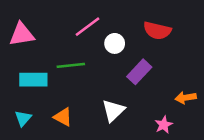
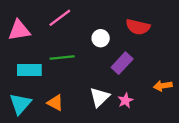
pink line: (88, 27) -> (60, 18), moved
cyan triangle: (23, 118) -> (20, 104), size x1.5
pink star: (164, 125) -> (125, 100), moved

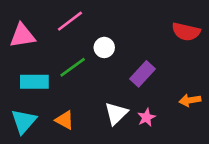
red semicircle: (138, 27) -> (186, 32), moved
white circle: (101, 38) -> (104, 47), moved
green line: (62, 57) -> (73, 67), turned -30

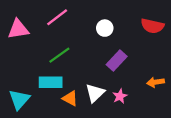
white circle: (104, 47) -> (105, 28), moved
cyan rectangle: (34, 82) -> (51, 82), moved
orange triangle: (65, 120) -> (70, 98), moved

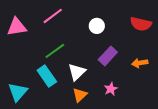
cyan rectangle: (51, 82) -> (47, 76), turned 55
orange arrow: (156, 82) -> (140, 63), moved
white triangle: (95, 93) -> (77, 72), moved
orange triangle: (70, 98) -> (80, 95), moved, turned 49

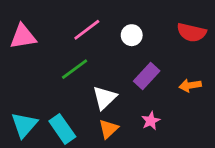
pink line: (53, 16) -> (87, 30), moved
cyan rectangle: (47, 76) -> (62, 129), moved

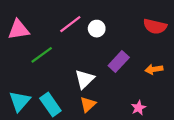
white circle: (132, 35) -> (97, 29), moved
green line: (75, 69) -> (42, 55), moved
pink star: (151, 121) -> (138, 108), moved

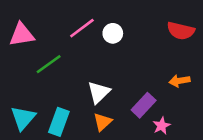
purple rectangle: (119, 62) -> (144, 105), moved
cyan rectangle: (50, 104) -> (59, 122), turned 55

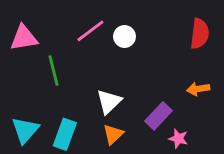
red semicircle: (181, 31) -> (200, 34), turned -96
green line: (49, 64) -> (54, 71), turned -68
pink star: (162, 126) -> (178, 139), turned -30

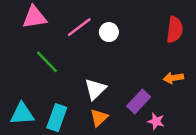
pink triangle: (24, 38) -> (35, 17), moved
green line: (54, 71) -> (47, 62), turned -30
cyan triangle: (25, 130) -> (22, 114), turned 45

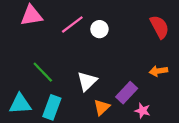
red semicircle: (175, 30) -> (159, 27), turned -35
green line: (47, 62) -> (43, 72), moved
orange triangle: (99, 118) -> (102, 107), moved

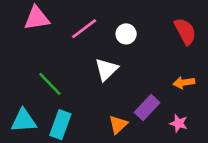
white circle: (99, 29) -> (126, 34), moved
white triangle: (87, 81) -> (106, 69), moved
pink star: (143, 111) -> (179, 123), moved

